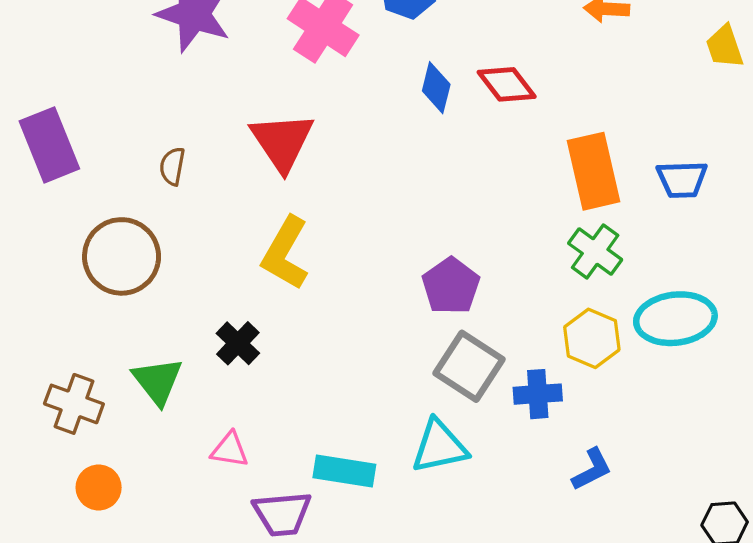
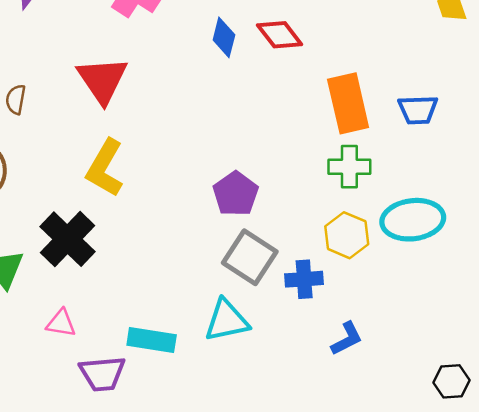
green cross: (595, 251) -> (349, 167), turned -36
black cross: (238, 343) -> (67, 239), size x1.6

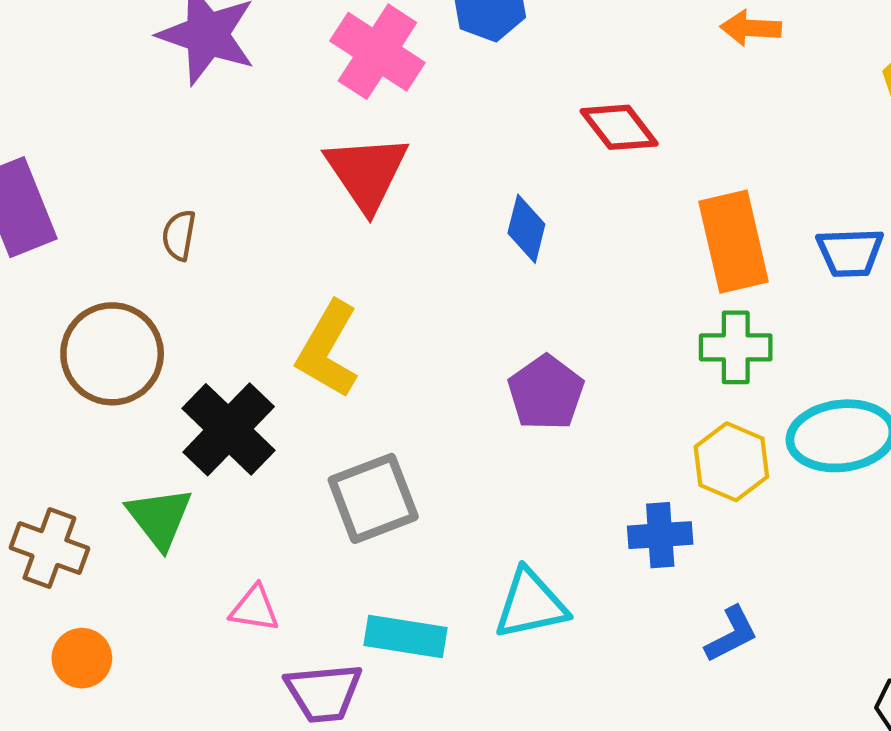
blue diamond: (224, 37) -> (526, 229), moved
red triangle: (102, 80) -> (367, 173), moved
black cross: (67, 239) -> (229, 429), moved
gray square: (250, 257) -> (373, 498), moved, turned 36

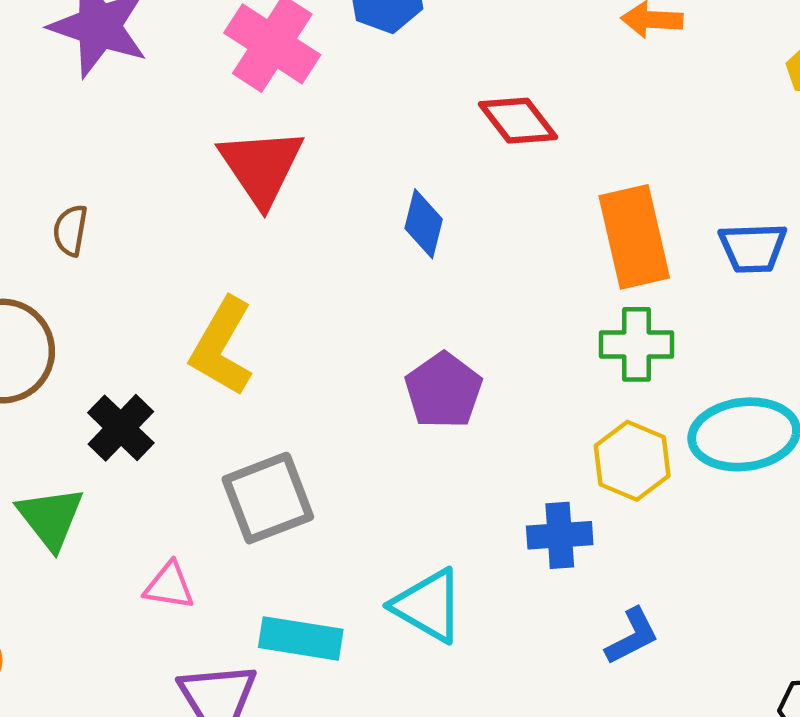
black cross: (229, 429) -> (121, 428), size x0.7
cyan triangle: (531, 604) -> (428, 606), turned 42
pink triangle: (254, 608) -> (169, 586), moved

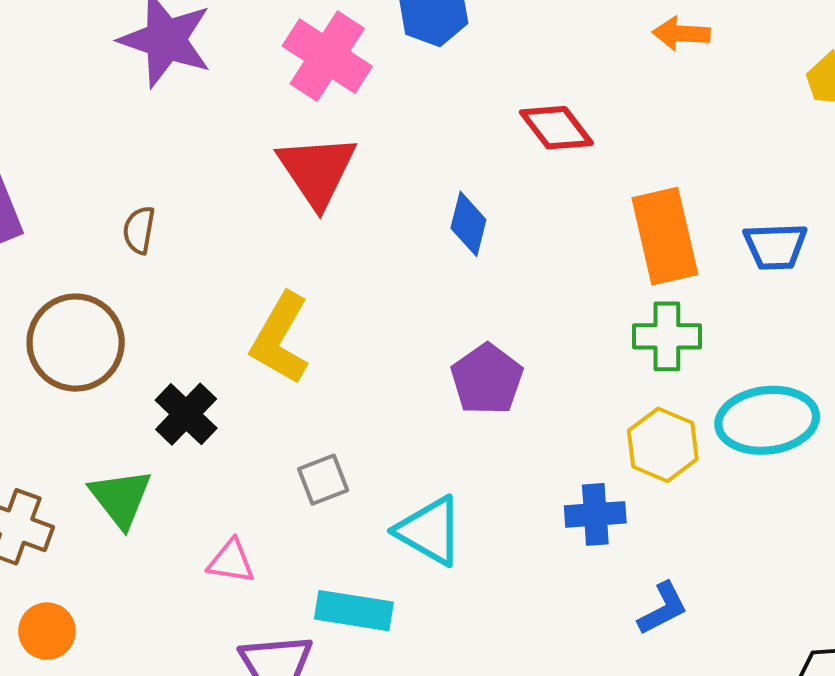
gray square: (268, 498) -> (323, 480), size x0.6
cyan triangle: (428, 606) -> (430, 531), moved

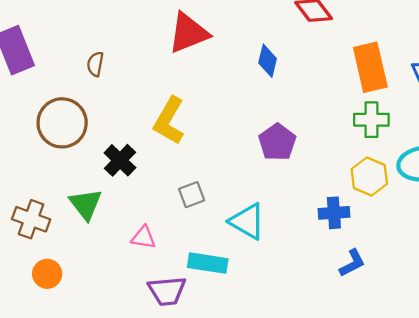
red triangle: (317, 171) -> (188, 33), turned 42
blue L-shape: (663, 609) -> (352, 263), moved

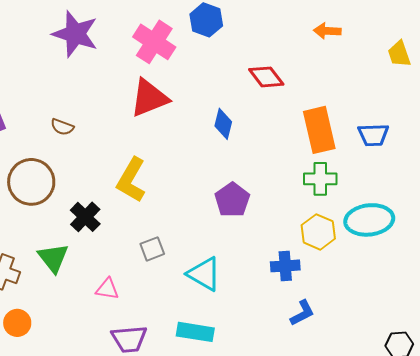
brown semicircle: (95, 64) -> (62, 127), turned -80
cyan rectangle: (208, 263) -> (195, 332), moved

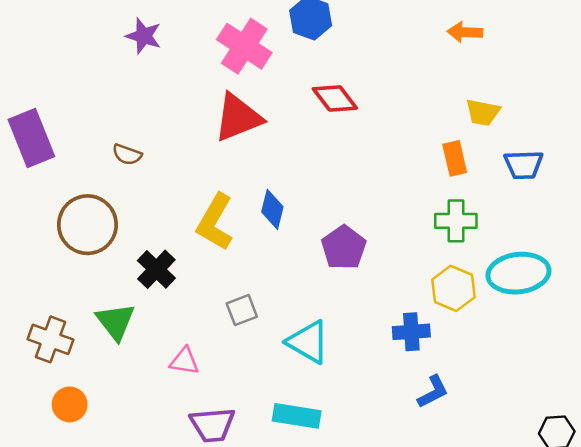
purple star: (75, 34) -> (144, 36), size x0.6
yellow trapezoid: (399, 54) -> (483, 112), moved, turned -60
red diamond: (266, 77) -> (335, 98), moved
blue diamond: (223, 124) -> (272, 209), moved
orange rectangle: (319, 130) -> (455, 158), size x0.6

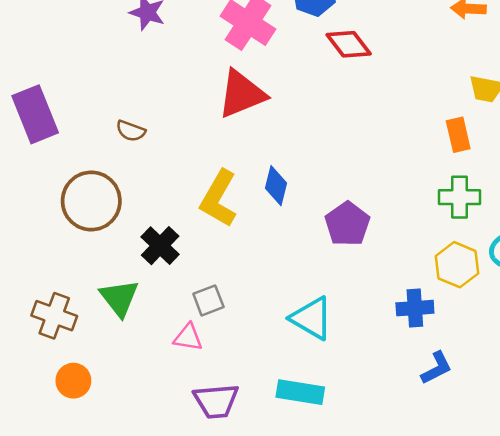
red diamond: (335, 98) -> (349, 44), moved
gray square: (242, 310) -> (208, 300), moved

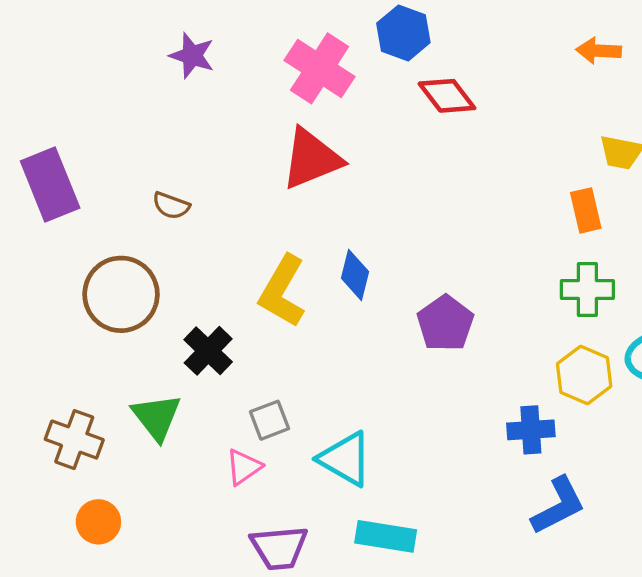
cyan triangle: (312, 318) -> (345, 459), moved
pink triangle: (188, 337) -> (244, 467), turned -44
blue L-shape: (437, 368) -> (558, 506), size x1.4

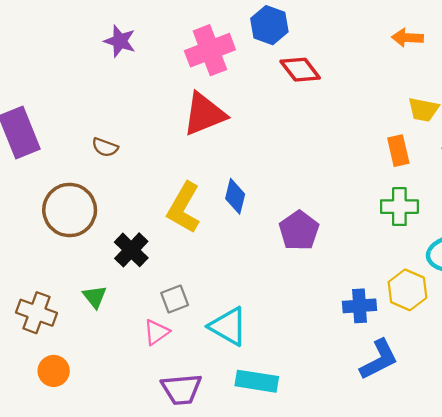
pink cross: (319, 68) -> (210, 50), turned 36
yellow hexagon: (584, 375) -> (407, 290), moved
green triangle: (157, 417) -> (95, 297), size x0.7

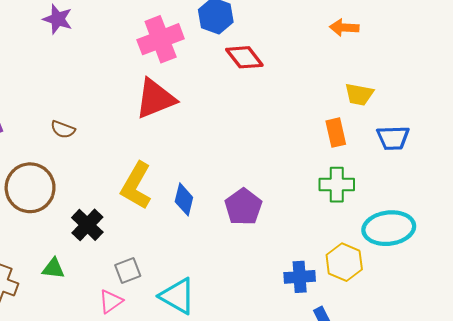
purple star: (120, 41) -> (58, 19), moved
blue diamond: (235, 196) -> (184, 199), moved
green triangle: (95, 297) -> (53, 268), turned -45

